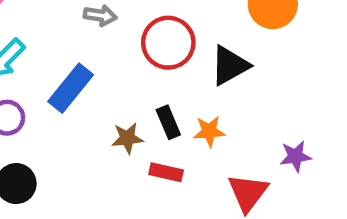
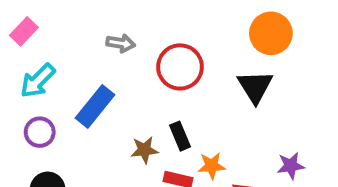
black triangle: (230, 65) -> (255, 87), moved, turned -33
orange star: (209, 131) -> (212, 166), moved

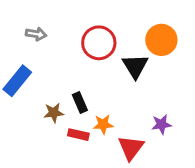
orange circle: (271, 33) -> (161, 40), moved
red circle: (180, 67) -> (99, 43), moved

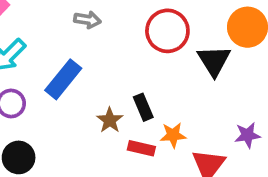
brown star: (54, 113) -> (110, 120), turned -30

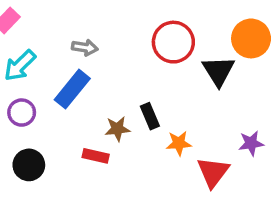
gray arrow: (87, 20) -> (85, 47), moved
brown star: (110, 120) -> (117, 129), turned 30
red rectangle: (141, 148) -> (96, 156), moved

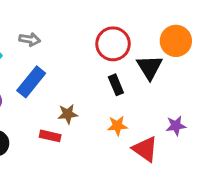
gray arrow: (85, 47) -> (30, 39), moved
black rectangle: (150, 116) -> (116, 85), moved
red triangle: (213, 172) -> (145, 149), turned -32

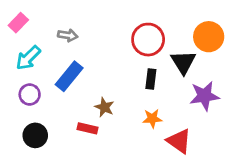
black rectangle: (116, 85) -> (151, 79), turned 30
brown star: (68, 114) -> (104, 107), turned 30
purple star: (176, 126) -> (204, 96), moved, size x1.5

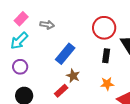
pink rectangle: (18, 23) -> (21, 19), moved
blue rectangle: (69, 76) -> (65, 54), moved
red rectangle: (87, 128) -> (61, 91), turned -56

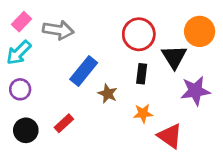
gray arrow: (47, 25) -> (58, 30), size x1.5
brown star: (73, 76) -> (108, 94), moved
red rectangle: (61, 91) -> (64, 123), moved

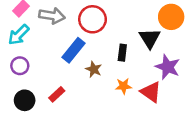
red circle: (139, 34) -> (92, 19), moved
purple star: (195, 91) -> (168, 67), turned 30
red triangle: (170, 136) -> (151, 92), moved

